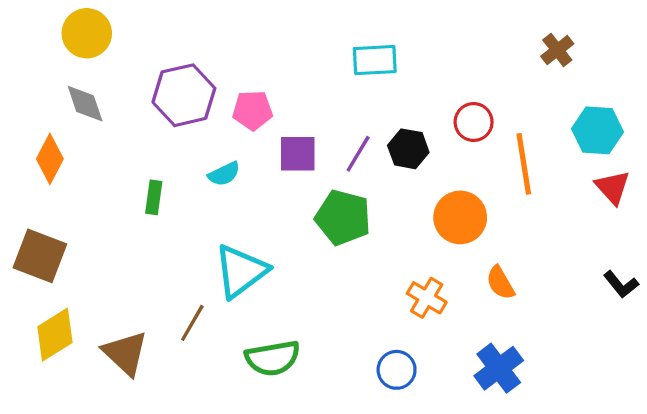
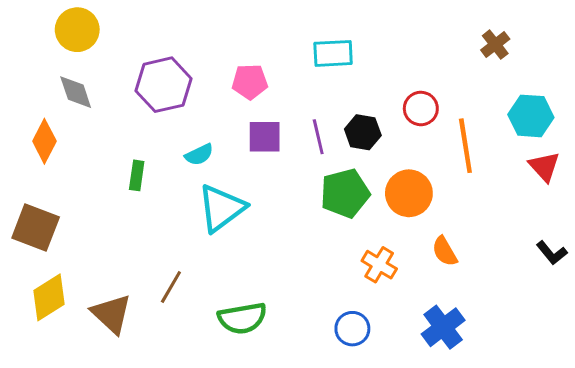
pink pentagon: (253, 110) -> (250, 82), moved
purple line: (358, 154) -> (318, 137), turned -44
green pentagon: (343, 217) -> (345, 193), moved, turned -30
cyan triangle: (241, 271) -> (221, 208), moved

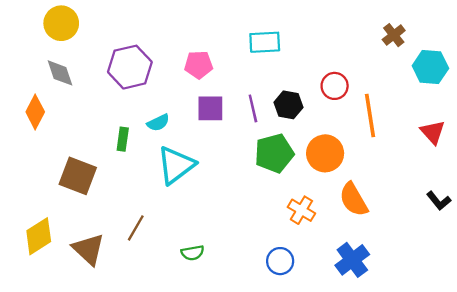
cyan hexagon: (531, 116) -> (430, 67), moved
green rectangle: (137, 175) -> (123, 139), moved
brown square: (36, 227) -> (78, 176), moved
orange semicircle: (445, 251) -> (353, 200), size x1.4
green semicircle: (242, 318) -> (193, 253), size x0.6

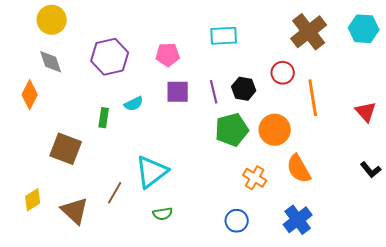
brown cross: (394, 35) -> (309, 32), moved, size x1.8
cyan hexagon: (430, 67) -> (364, 29), moved
cyan triangle: (176, 165) -> (152, 172), moved
yellow diamond: (39, 236) -> (33, 200), size x0.7

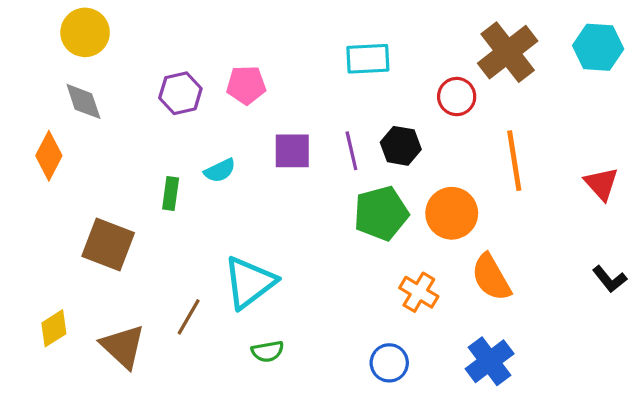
pink pentagon: (168, 55) -> (246, 85), moved
purple hexagon: (110, 57) -> (180, 93), size x0.7
red circle: (283, 73) -> (457, 97), moved

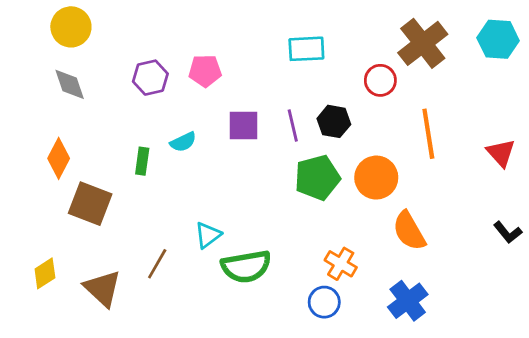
orange diamond: (49, 156) -> (59, 158), moved
cyan triangle: (249, 282) -> (208, 235), size x0.6
orange cross: (419, 292) -> (341, 264), moved
green semicircle: (268, 351) -> (246, 267), moved, size x1.8

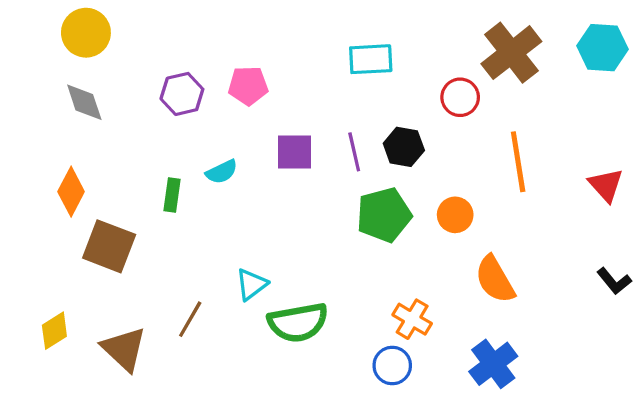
orange circle: (376, 178) -> (455, 215), size x0.7

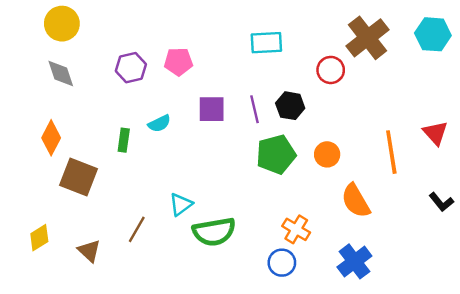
orange line: (518, 162) -> (391, 152), moved
brown triangle: (124, 349) -> (89, 251), size x0.7

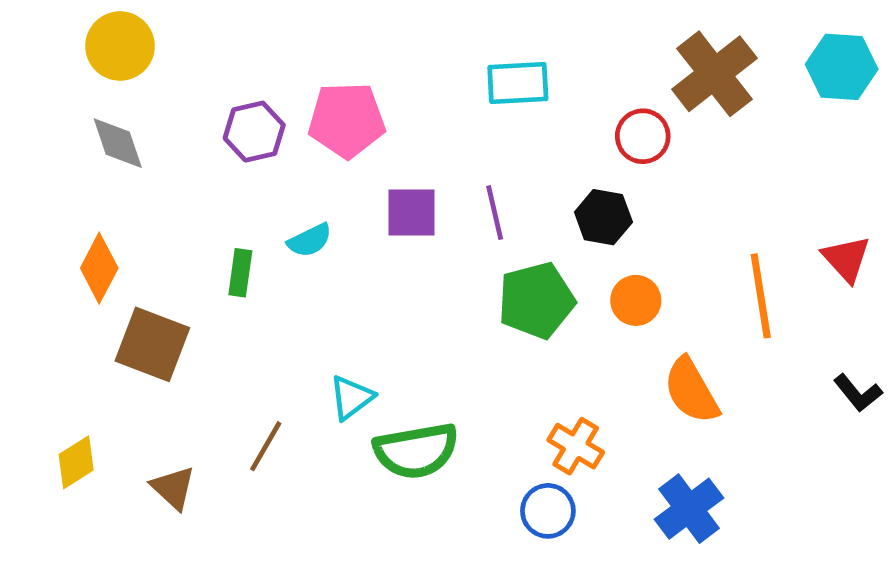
pink pentagon: (178, 62) -> (347, 120), size x1.4
black hexagon: (290, 106) -> (603, 217), moved

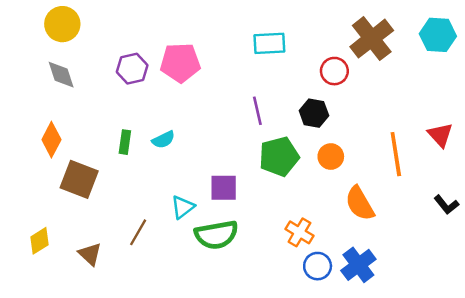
purple square: (411, 213) -> (224, 188), moved
cyan semicircle: (310, 240) -> (163, 140), moved
blue circle: (548, 511) -> (318, 266), moved

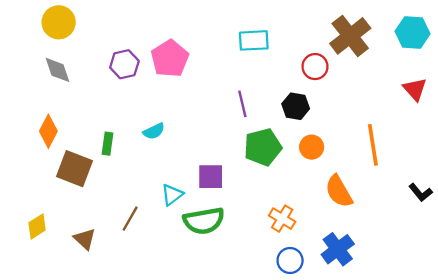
pink pentagon: (180, 63) -> (170, 59), turned -30
red triangle: (440, 135) -> (415, 89), moved
green rectangle: (125, 142) -> (107, 144), moved
blue circle: (318, 266) -> (290, 261), moved

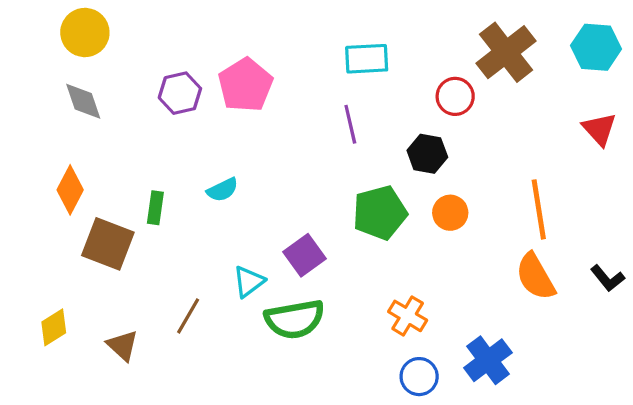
purple line: (242, 104) -> (350, 124), moved
purple square: (211, 177) -> (304, 255), turned -36
orange semicircle: (339, 191) -> (535, 277), moved

